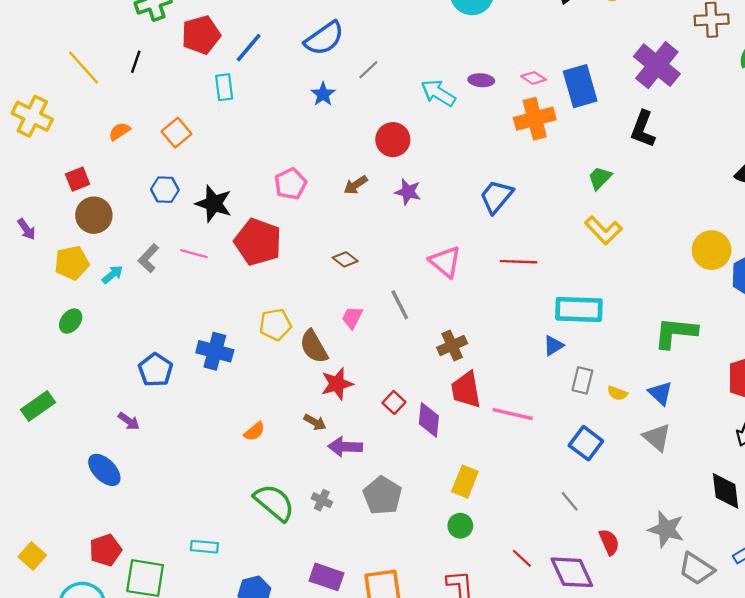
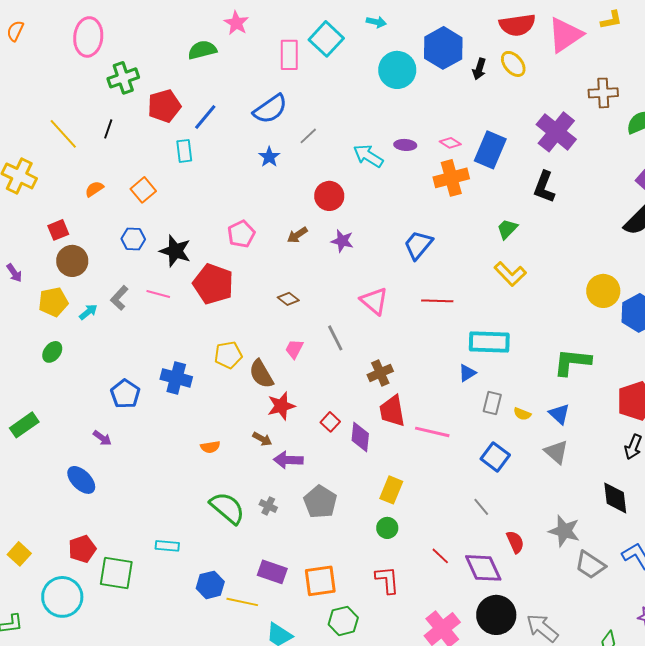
blue rectangle: (580, 86) -> (490, 150), turned 39
orange semicircle: (254, 432) -> (210, 447), turned 30

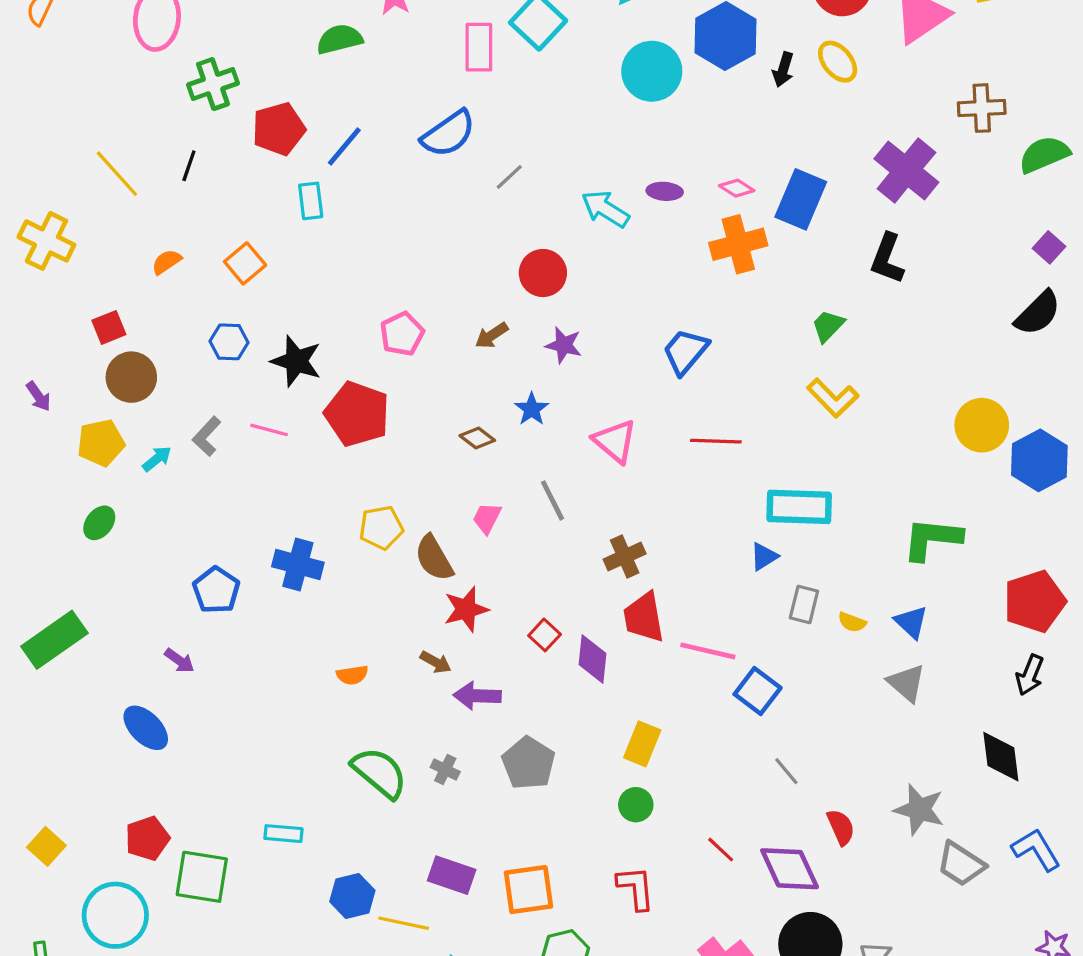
blue star: (269, 157) -> (532, 409), moved
green rectangle: (24, 425) -> (54, 640), size x1.4
blue square: (495, 457) -> (758, 691), moved

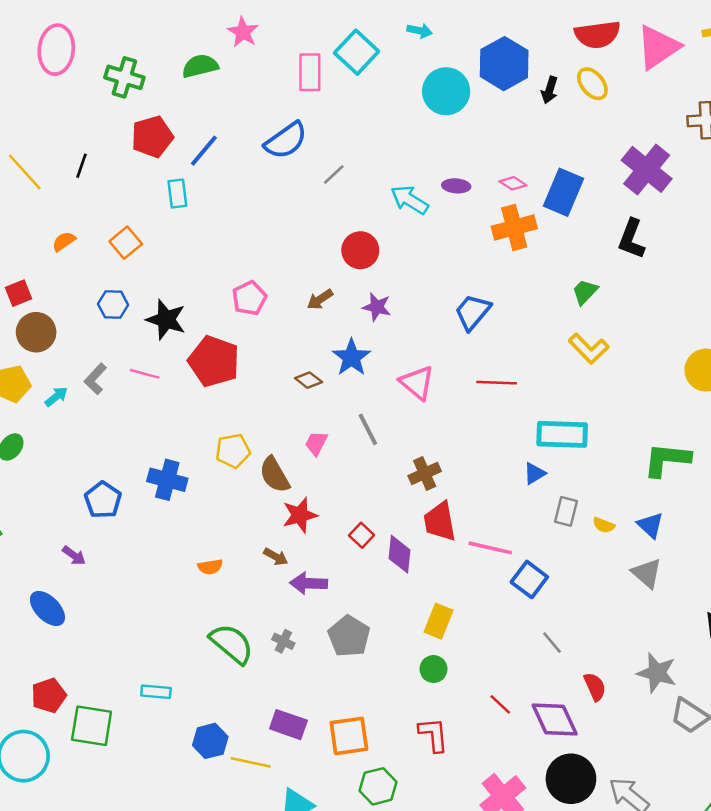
green cross: (213, 84) -> (124, 77), moved, turned 36
blue star: (532, 409) -> (351, 357), size x1.4

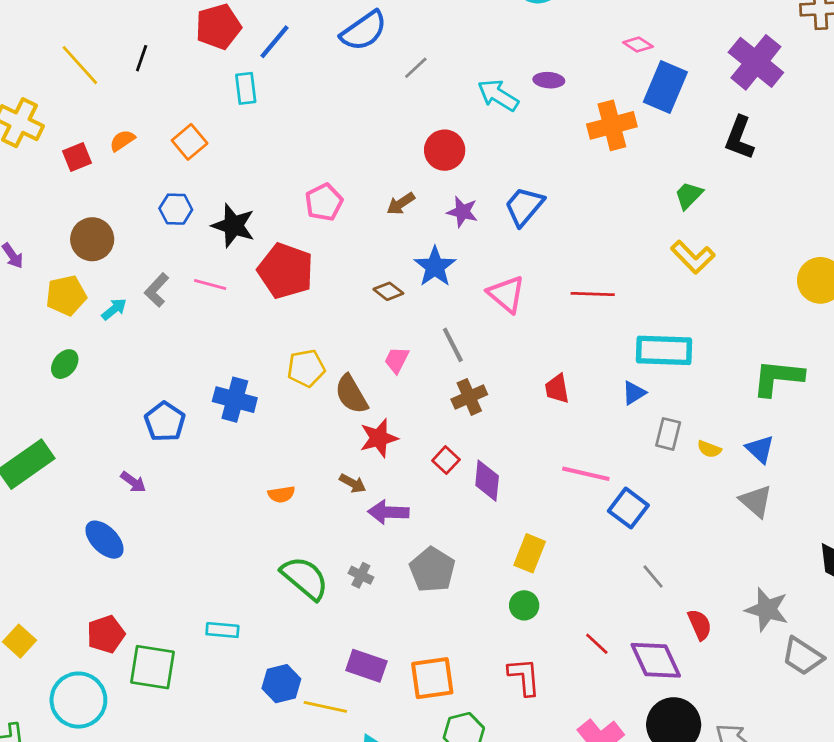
pink diamond: (513, 183) -> (638, 44), moved
red square: (18, 293) -> (77, 157), moved
blue trapezoid: (473, 312) -> (524, 206), moved
brown cross: (425, 473) -> (469, 397), moved
red trapezoid: (440, 521) -> (557, 389), moved, size x0.7

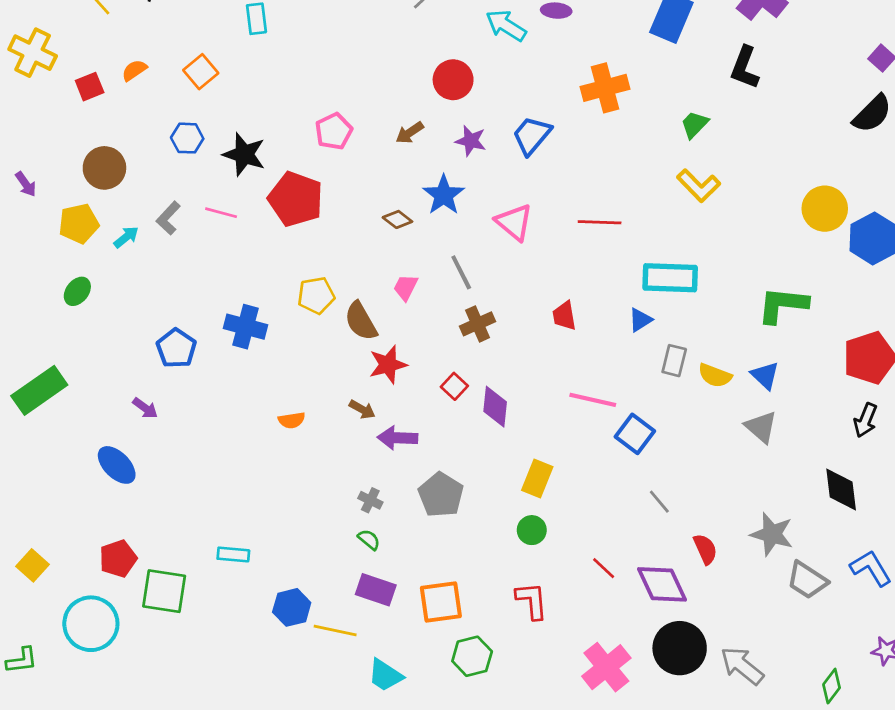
orange cross: (612, 125) -> (605, 88), moved
yellow semicircle: (709, 449) -> (715, 375), size x1.4
green semicircle: (305, 578) -> (369, 540), moved, size x0.5

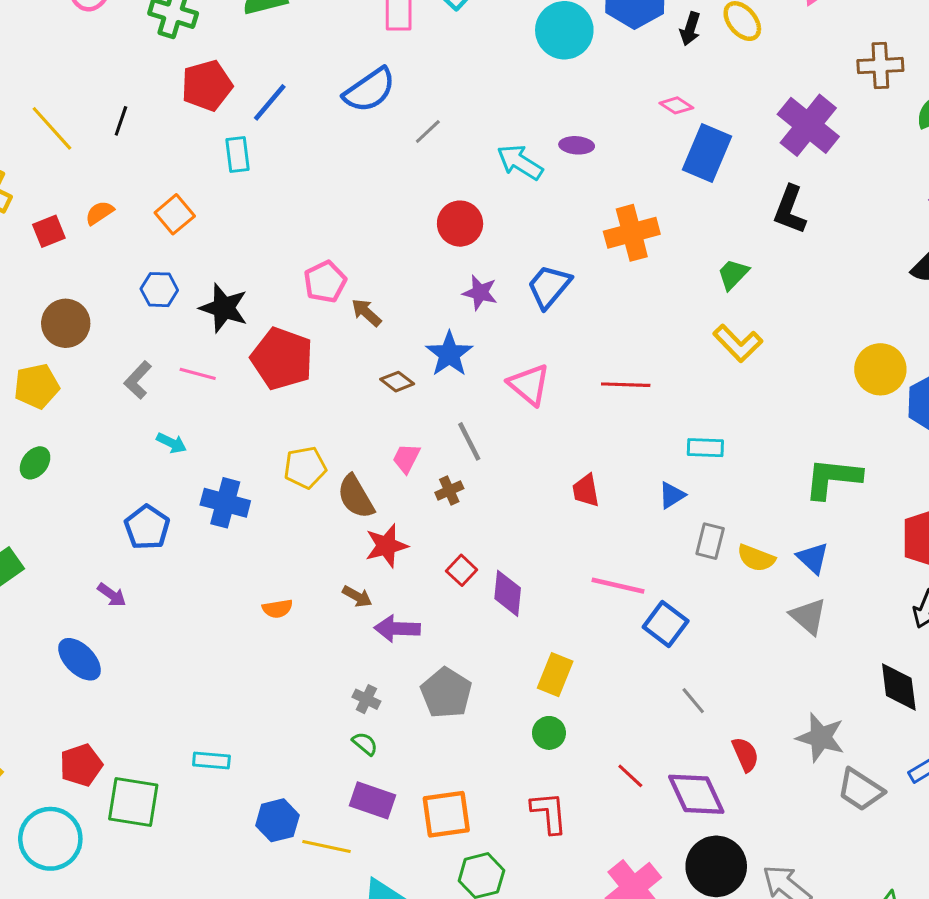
brown arrow: (410, 133) -> (366, 313), moved, turned 76
cyan arrow: (126, 237) -> (172, 443), moved, turned 65
cyan rectangle: (670, 278) -> (705, 448), size x0.6
brown cross: (477, 324) -> (449, 491), moved, size x0.7

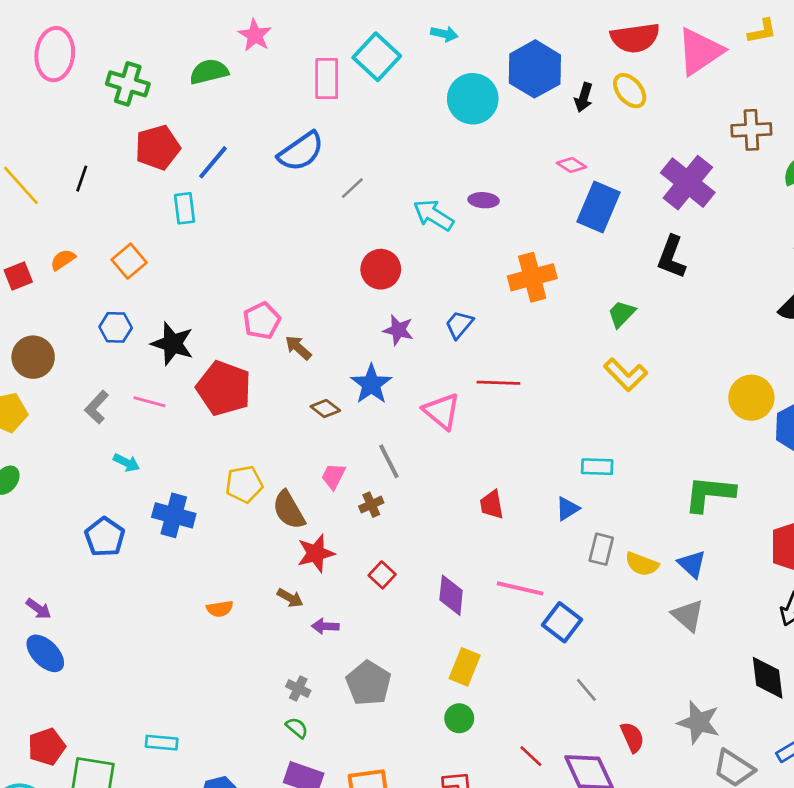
blue trapezoid: (549, 286) -> (459, 325), size x0.7
red line: (626, 385) -> (498, 383), moved
purple diamond: (508, 593) -> (451, 595), moved
purple arrow: (112, 595) -> (39, 609), moved
purple arrow: (397, 629) -> (325, 626), size x0.7

